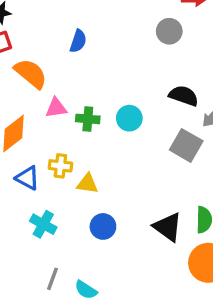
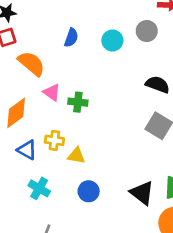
pink triangle: (56, 108) -> (52, 92), turned 42
cyan circle: (129, 118) -> (112, 40), moved

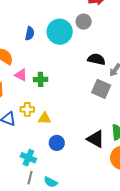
cyan circle: (112, 40) -> (60, 32), size x1.6
cyan cross: (39, 188) -> (28, 158), moved

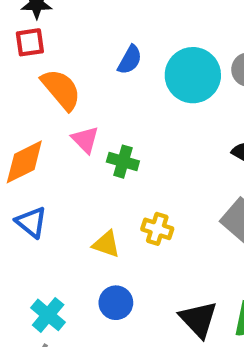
yellow cross: (27, 109) -> (157, 229), moved

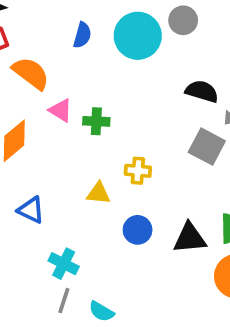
blue triangle: (31, 222) -> (31, 210), moved
blue circle: (116, 303) -> (138, 230), moved
black triangle: (198, 319) -> (190, 238), turned -39

